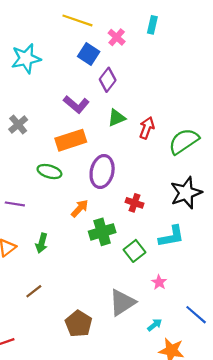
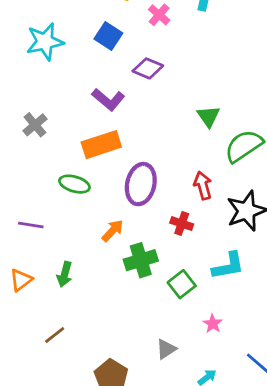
blue square: (89, 54) -> (108, 36), moved
purple diamond: (108, 80) -> (148, 68), turned 75
green triangle: (117, 118) -> (208, 116), moved, turned -42
red arrow: (147, 128) -> (203, 185), moved, turned -35
gray triangle: (122, 302) -> (166, 349), size x0.6

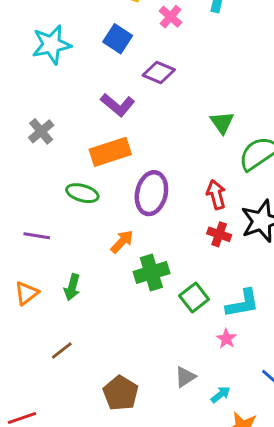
red cross: (182, 224) -> (219, 234), moved
cyan L-shape: (228, 266) -> (243, 303), moved
gray triangle: (166, 349) -> (185, 377), moved

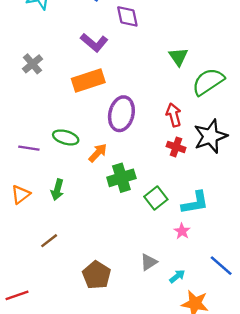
purple diamond: (159, 73) -> (127, 16), turned 55
green ellipse: (82, 193) -> (66, 137), moved

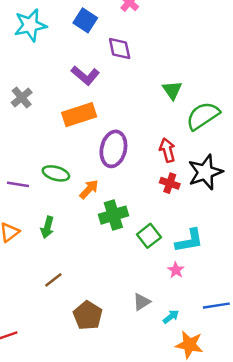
brown line: (49, 241) -> (53, 280), moved
blue line: (221, 266) -> (216, 306), turned -50

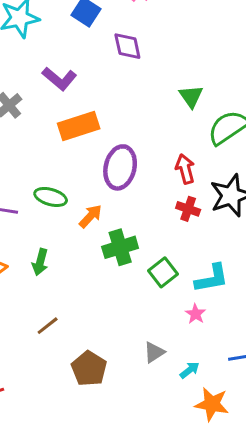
purple L-shape: (85, 75) -> (59, 79), moved

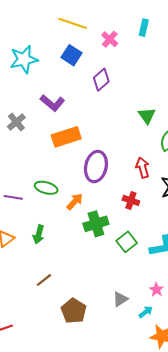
purple diamond: (127, 46) -> (101, 80), turned 60
red cross: (188, 209) -> (131, 200), moved
pink star: (196, 314) -> (156, 290), moved

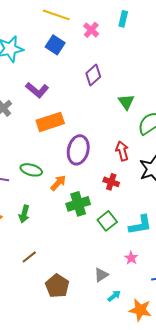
purple diamond: (101, 80) -> (93, 75), moved
pink star: (156, 290) -> (131, 258), moved
cyan arrow: (146, 312) -> (114, 296), moved

